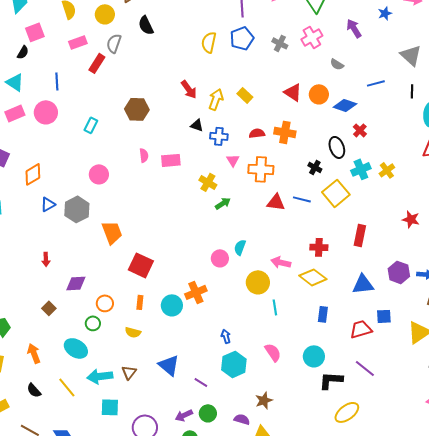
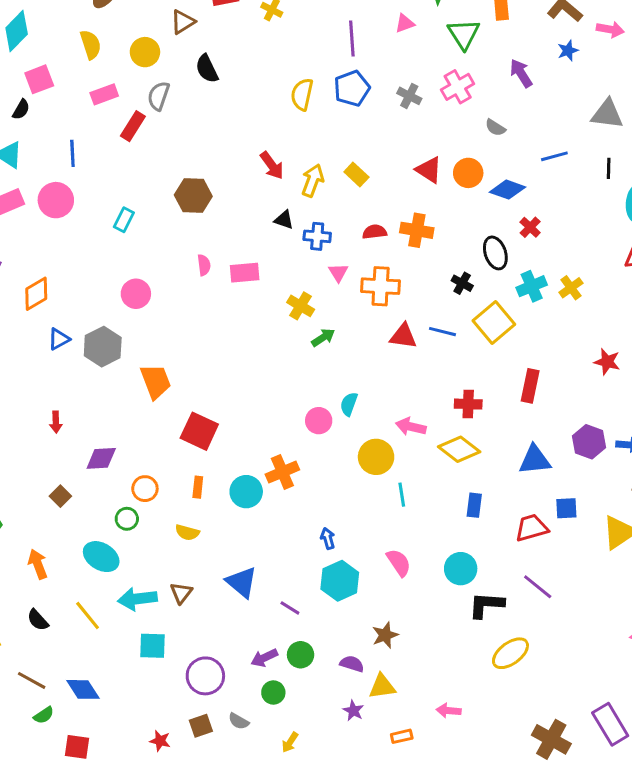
gray triangle: (411, 55) -> (607, 114), turned -35

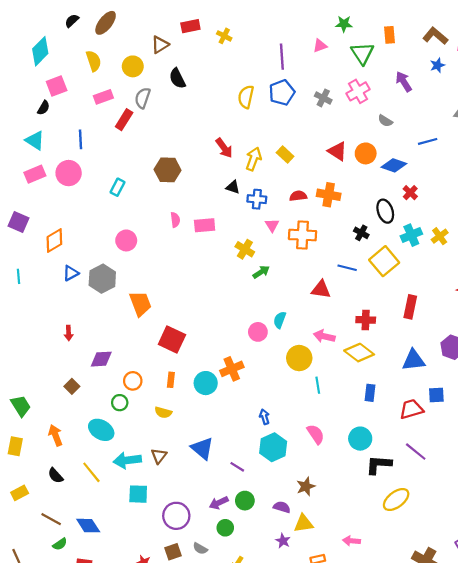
red triangle: (403, 336) -> (321, 289), moved

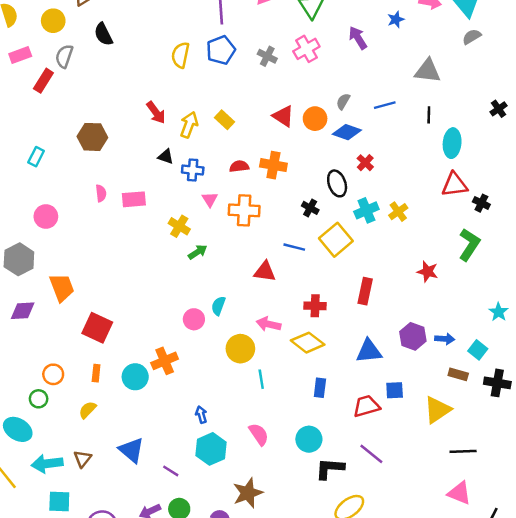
gray semicircle: (385, 121) -> (343, 101), moved, turned 88
purple diamond: (101, 359) -> (23, 311), moved
yellow semicircle: (163, 412) -> (87, 410), turned 119
brown star: (306, 486) -> (248, 493), size x1.4

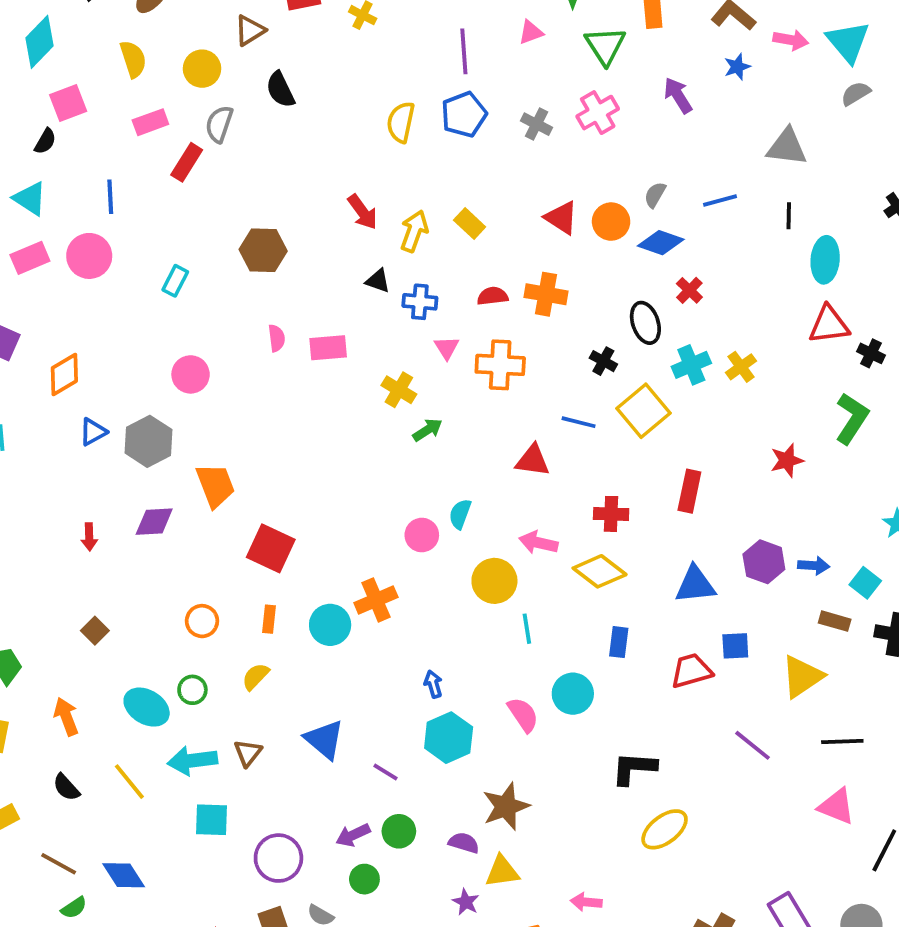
red star: (428, 272) -> (787, 460), turned -30
green circle: (39, 399) -> (192, 690), moved
cyan circle: (309, 439) -> (573, 694), moved
purple line: (371, 454) -> (752, 745), moved

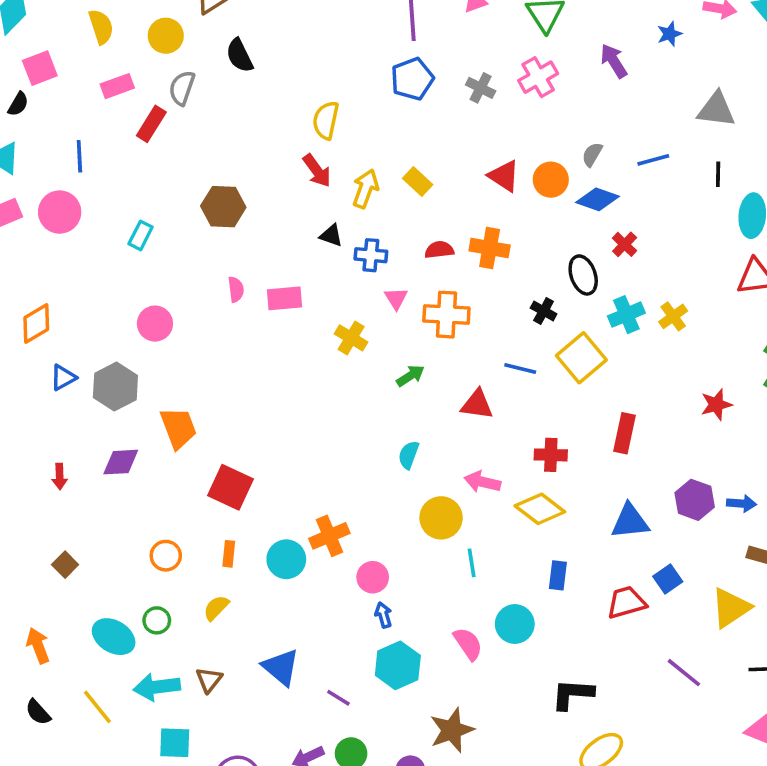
yellow semicircle: (401, 122) -> (326, 120), moved
green arrow: (428, 430) -> (410, 376), moved
pink circle: (422, 535) -> (373, 577), moved
blue square: (735, 646) -> (668, 579), turned -32

